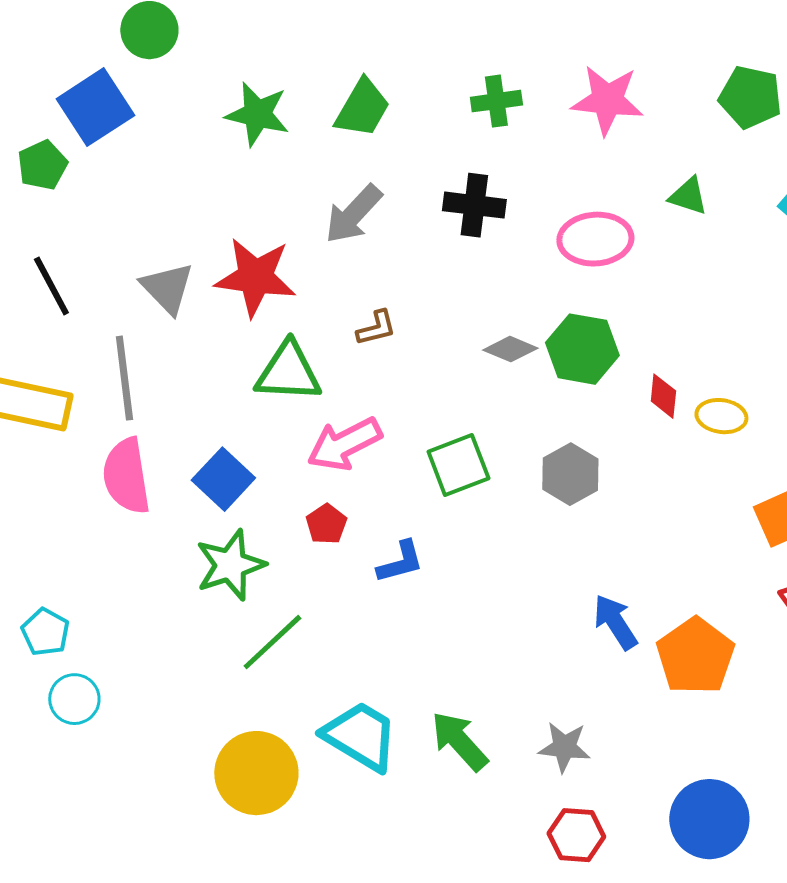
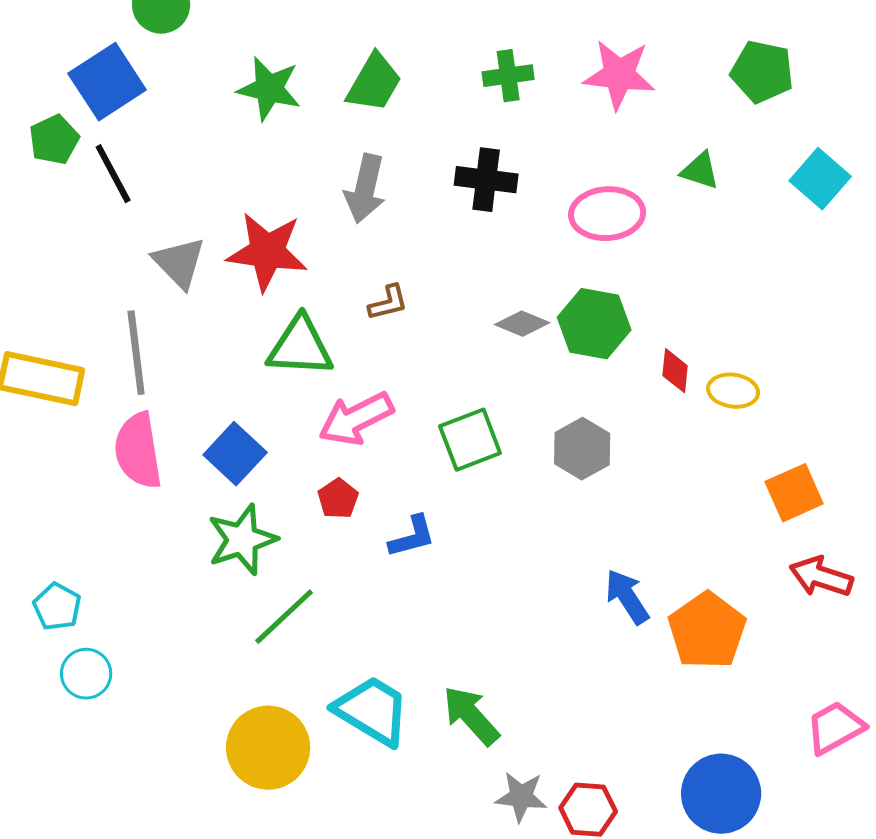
gray arrow: (353, 214) -> (365, 189), turned -30
black line: (51, 286) -> (113, 174), moved
gray star: (564, 747) -> (521, 797), moved

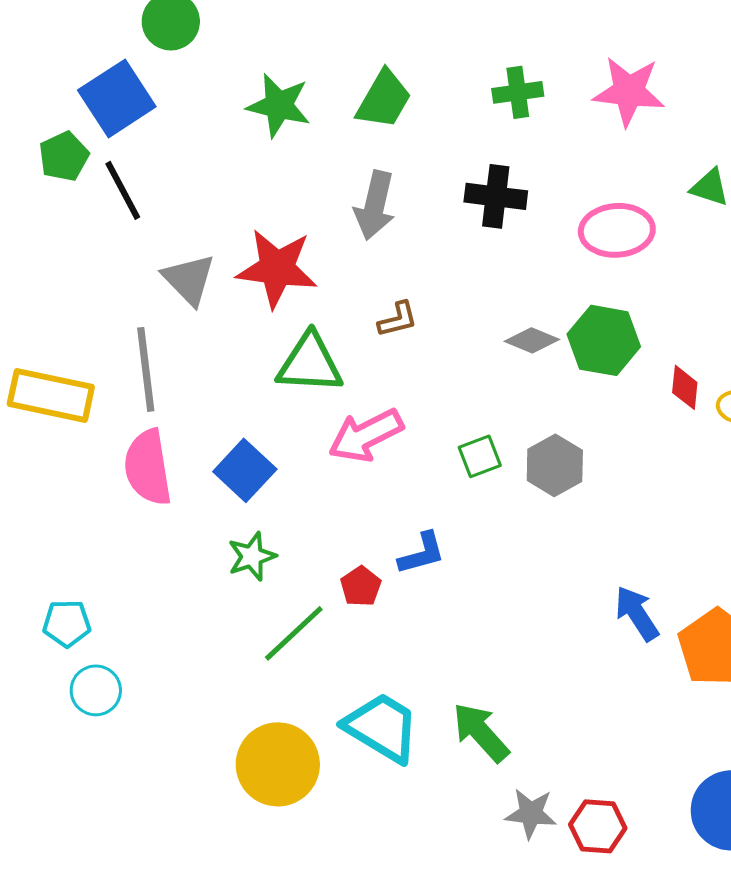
green square: (470, 440) -> (480, 456), size x0.7
gray hexagon: (582, 449) -> (555, 465), moved
red pentagon: (338, 499) -> (361, 586), moved
green star: (242, 540) -> (252, 556), size x0.7
cyan pentagon: (57, 607) -> (67, 623), turned -30

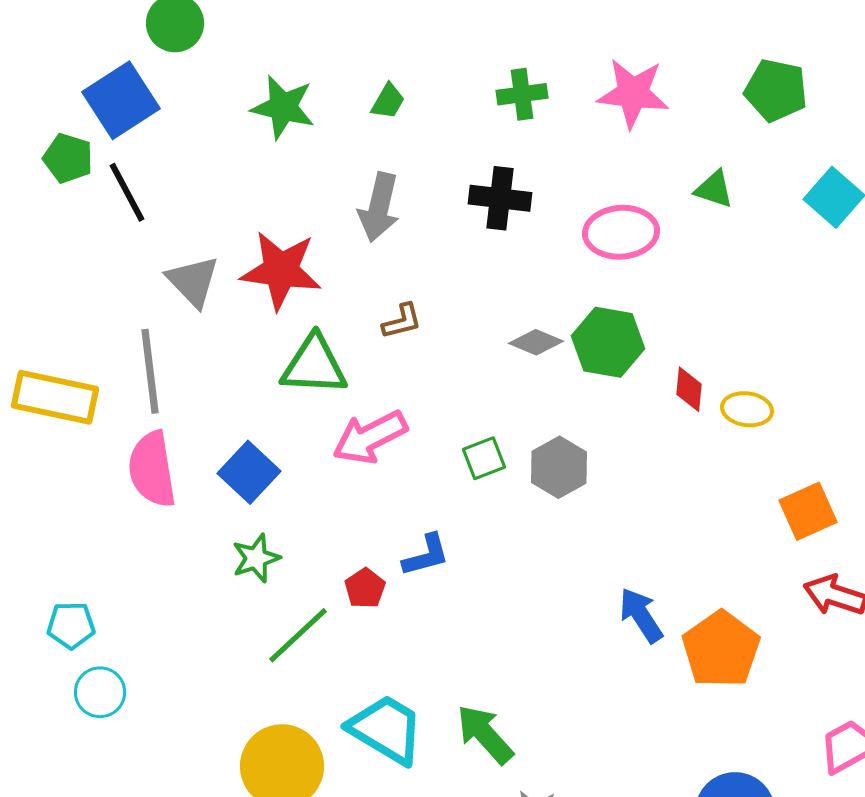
green trapezoid: (384, 99) -> (388, 101), size x0.6
green pentagon: (64, 156) -> (68, 158), turned -30

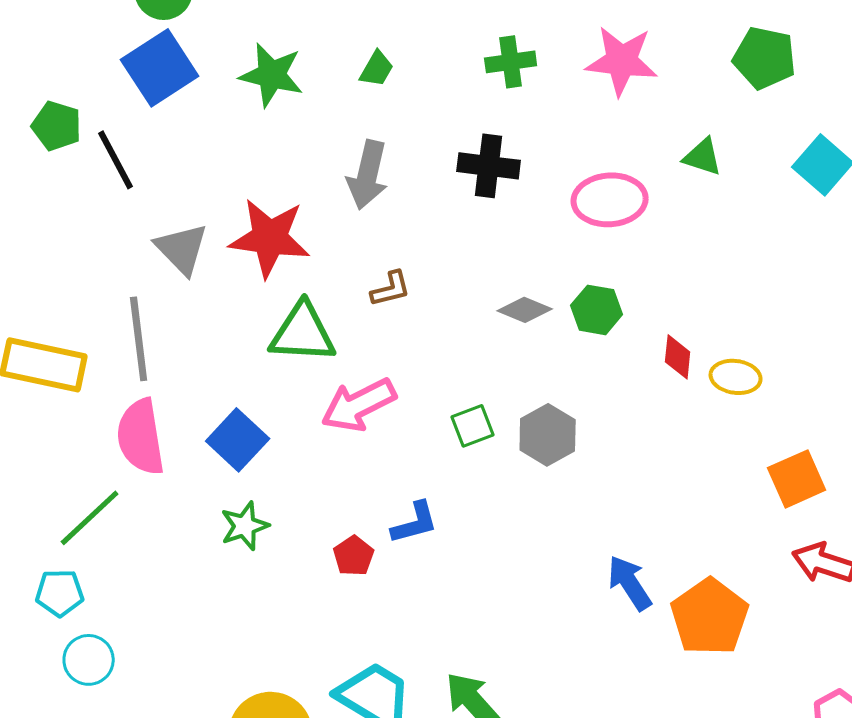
blue square: (121, 100) -> (160, 68), moved
green hexagon: (608, 342) -> (597, 310), size x0.7
green line: (298, 635) -> (90, 518), moved

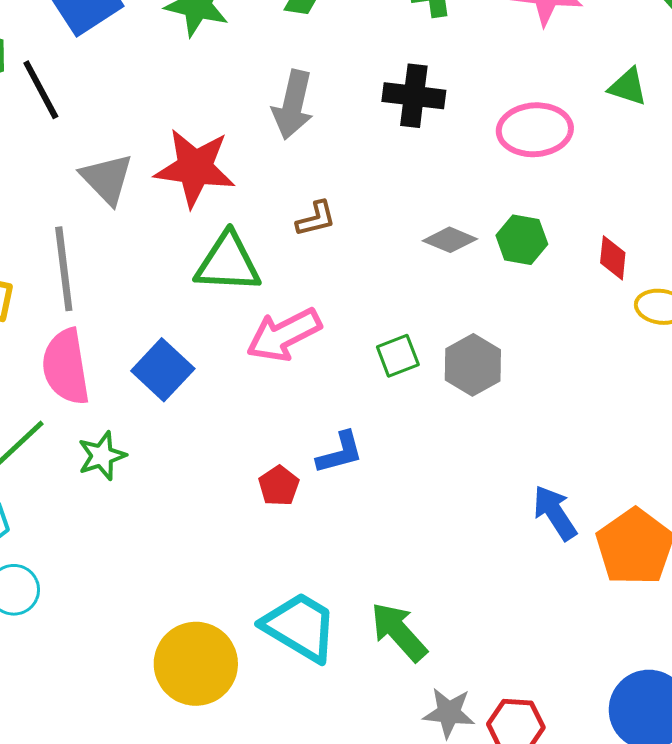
red diamond: (678, 357) -> (613, 258), moved
green star: (245, 526) -> (102, 456), moved

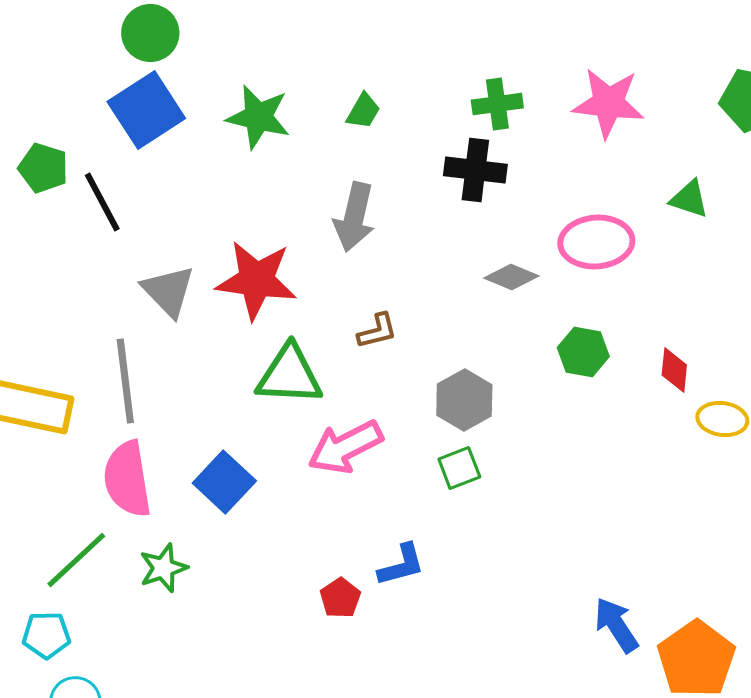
black cross: (414, 96) -> (475, 170), moved
gray diamond: (450, 240) -> (511, 277), moved
gray hexagon: (473, 365) -> (464, 400), moved

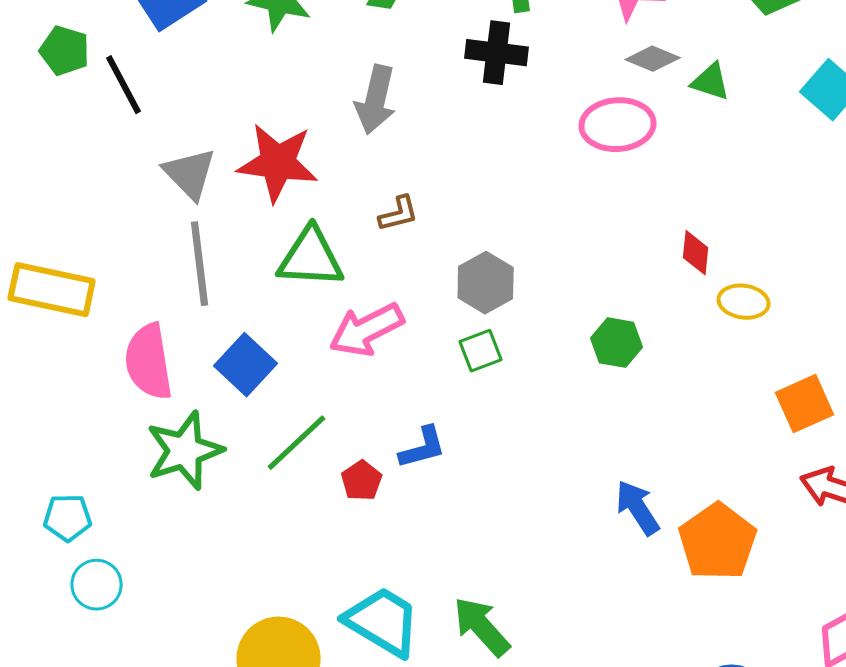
gray diamond: (511, 277) -> (653, 59), moved
green hexagon: (583, 352) -> (617, 343), moved
gray line: (125, 381) -> (200, 264), moved
green line: (76, 560) -> (297, 443), moved
green star: (163, 568) -> (185, 451), size x1.6

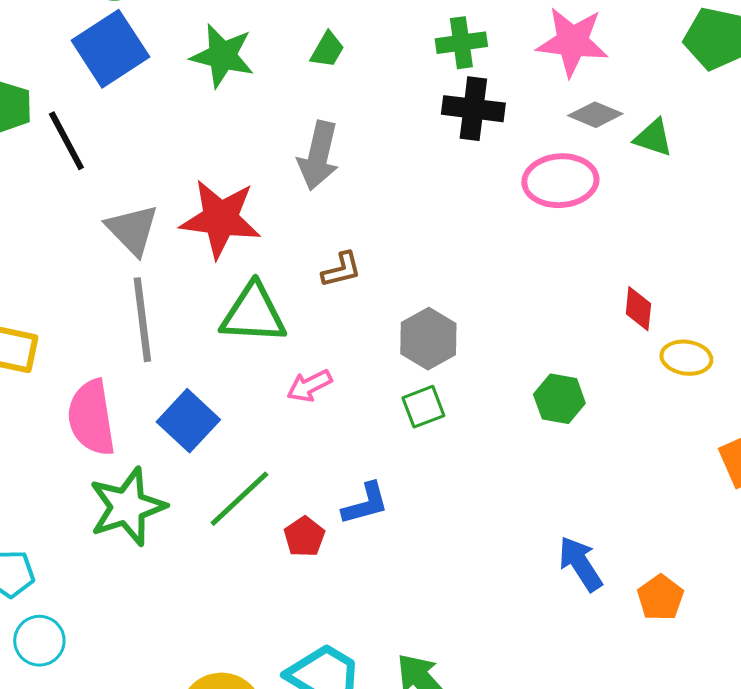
black cross: (497, 53) -> (473, 109), moved
pink arrow: (367, 330) -> (309, 386), size x0.6
orange pentagon: (718, 542) -> (660, 598), size x0.6

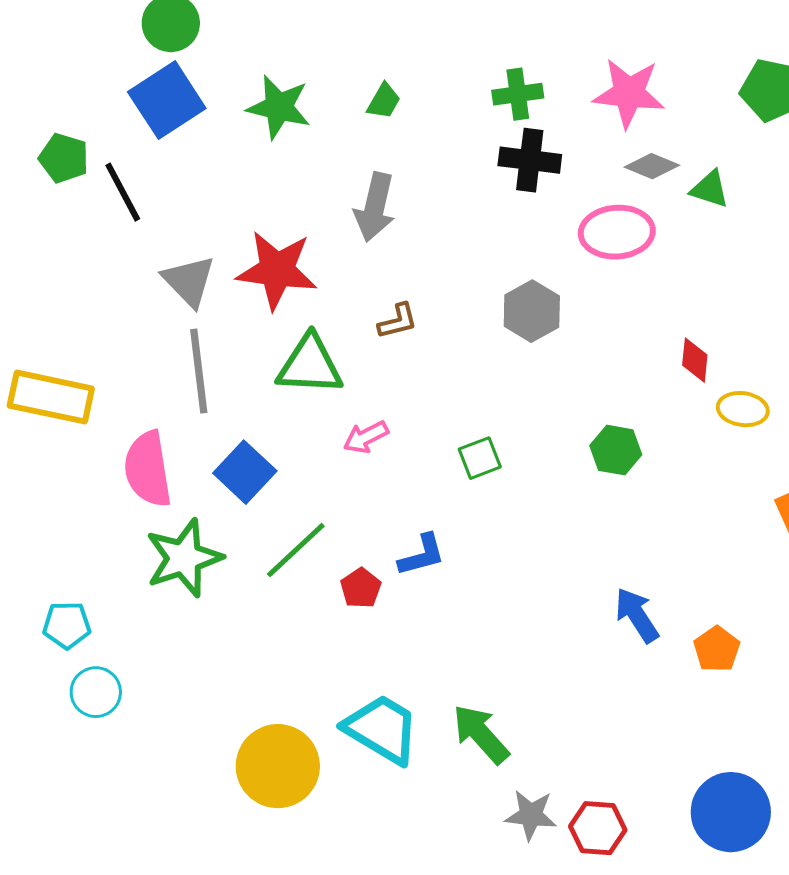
gray hexagon: (428, 339) -> (532, 311), moved

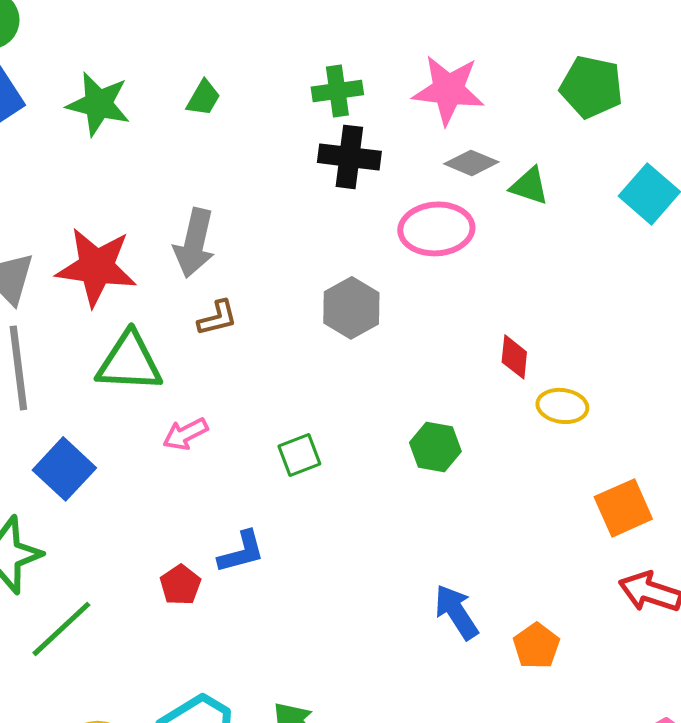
gray arrow: (375, 207) -> (194, 243), moved
green line: (296, 550) -> (61, 629), moved

